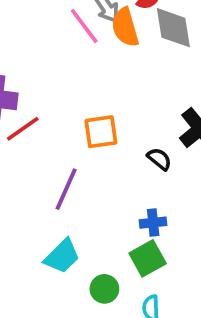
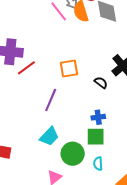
green square: (148, 258) -> (96, 137), turned 30
green circle: (104, 289) -> (73, 154), size x1.5

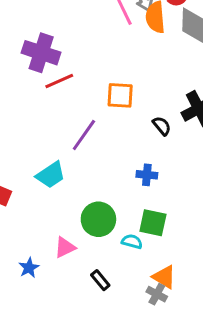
cyan trapezoid: (49, 136) -> (51, 175), moved
green square: (96, 137) -> (153, 223), moved
cyan semicircle: (98, 164) -> (132, 242), turned 96

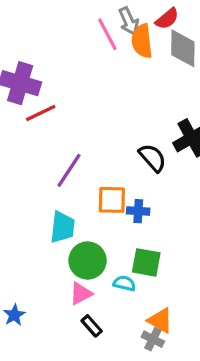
orange square: (120, 95) -> (112, 200), moved
black semicircle: (162, 126) -> (152, 158), size x1.4
cyan trapezoid: (51, 175) -> (62, 227), moved, turned -48
pink triangle: (65, 247) -> (81, 294), moved

